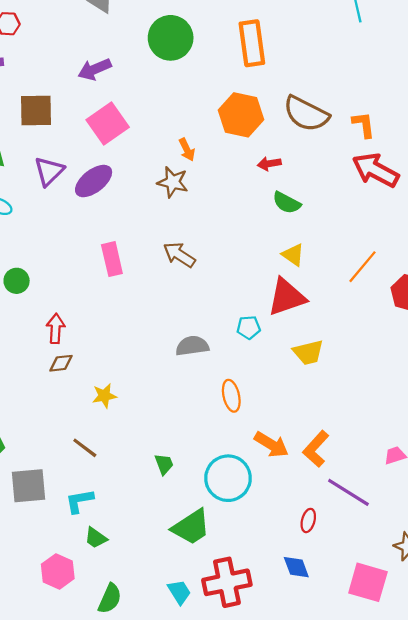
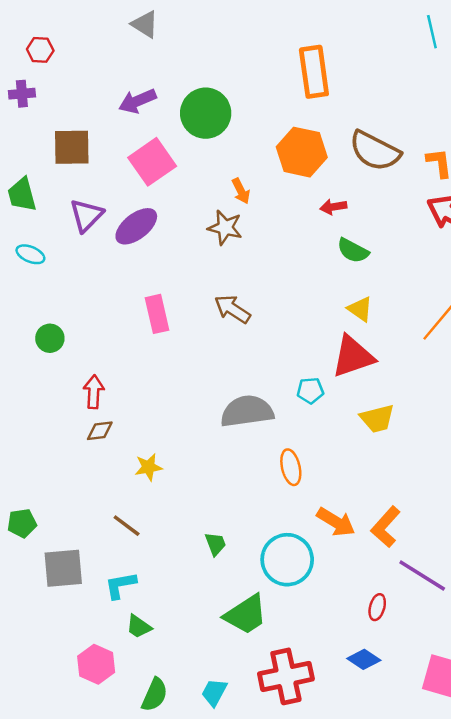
green circle: (171, 38) -> (206, 113), moved
gray semicircle: (192, 346) -> (247, 411), size x1.4
blue diamond: (296, 567) -> (364, 659), turned -36
cyan trapezoid: (179, 592) -> (214, 692), moved, turned -120

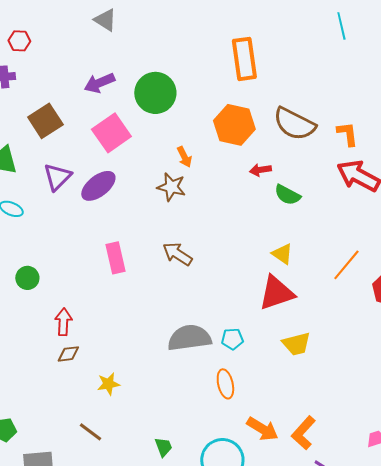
brown square: (72, 147) -> (45, 121), turned -32
green semicircle: (353, 251) -> (287, 195), moved
cyan pentagon: (310, 391) -> (232, 339), moved

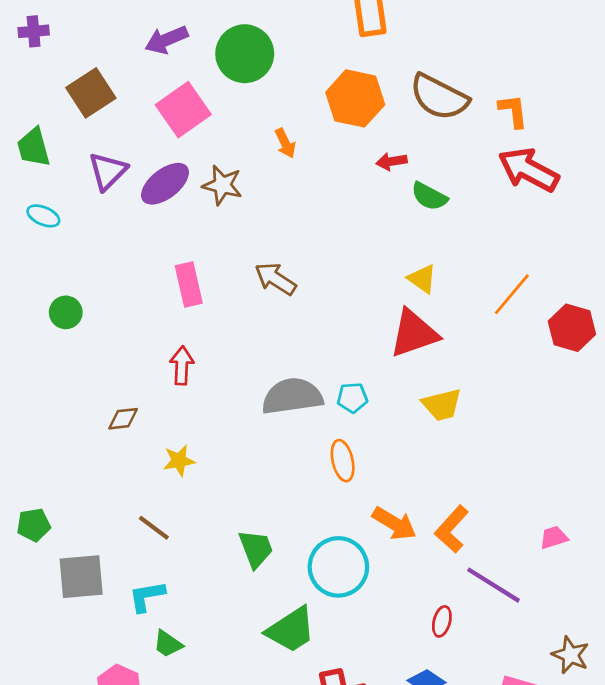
brown star: (171, 187) -> (222, 185), moved
red arrow: (63, 322) -> (182, 366), moved
green trapezoid: (163, 447) -> (256, 549), size x1.4

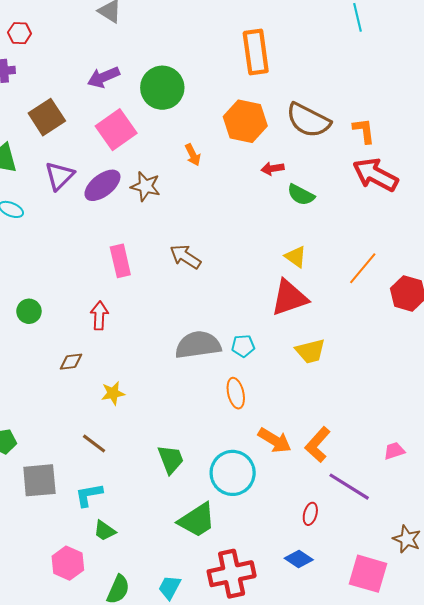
green circle: (66, 312) -> (29, 311), moved
red arrow: (182, 366) -> (99, 315), moved

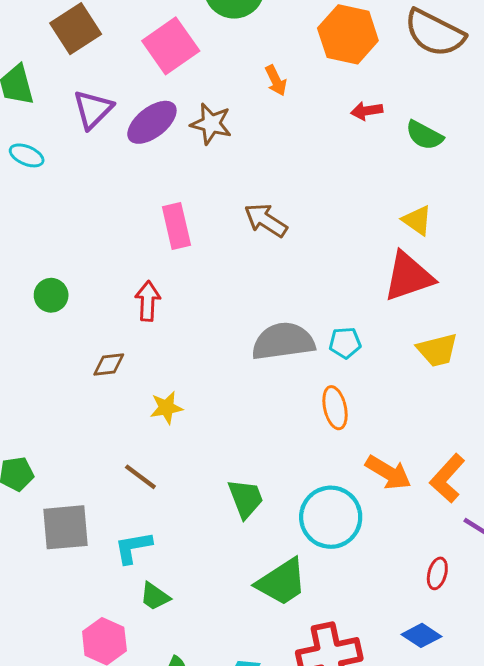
red arrow: (273, 169) -> (367, 111), moved

